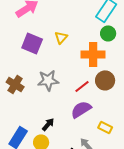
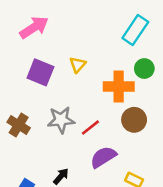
green circle: (108, 33) -> (144, 69), moved
red line: (82, 86) -> (90, 128), moved

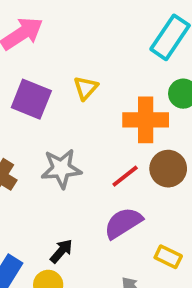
red line: (90, 128) -> (125, 176), moved

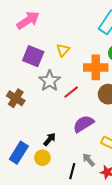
gray star: (61, 169) -> (50, 81), moved, turned -30
red line: (125, 176) -> (71, 92), moved

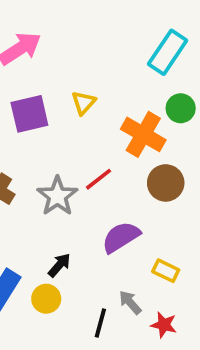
purple square: (33, 56) -> (29, 114), turned -35
orange cross: (96, 67) -> (143, 134), turned 30
gray star: (50, 81) -> (57, 196), moved

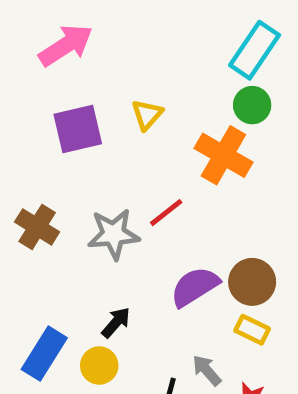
green circle: (181, 108) -> (252, 105), moved
brown circle: (166, 183) -> (252, 282), moved
gray star: (57, 196) -> (114, 234), turned 30

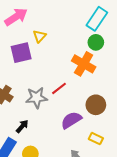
yellow triangle: (147, 115) -> (40, 36), moved
brown circle: (252, 282) -> (96, 105), moved
black arrow: (116, 323) -> (22, 126), moved

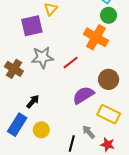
gray star: (36, 98) -> (42, 57), moved
yellow rectangle: (96, 139) -> (109, 114), size x1.5

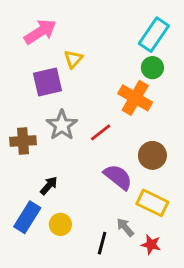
gray star: (42, 57) -> (62, 125), turned -30
brown cross: (14, 69) -> (23, 141), turned -36
purple semicircle: (83, 95) -> (118, 177), turned 70

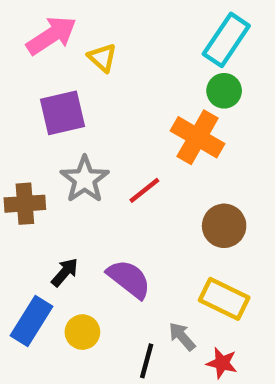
yellow triangle: (73, 59) -> (102, 58), moved, turned -30
purple semicircle: (118, 177) -> (129, 279), moved

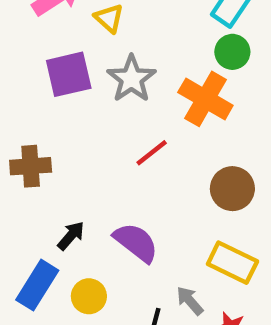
gray star: (85, 179) -> (131, 79), moved

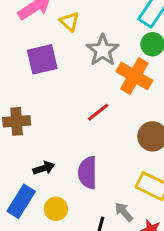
gray star: (131, 79) -> (103, 50), moved
black arrow: (71, 236) -> (44, 168), turned 30
purple semicircle: (136, 242) -> (88, 173), turned -128

